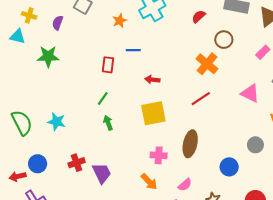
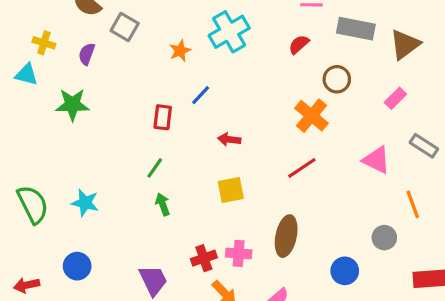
blue line: (133, 50) -> (201, 95), turned -48
yellow square: (153, 113) -> (231, 190), size x0.7
red cross: (77, 163) -> (204, 258), moved
blue circle: (38, 164) -> (77, 266), moved

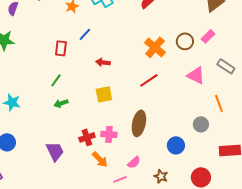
brown circle: (337, 79) -> (185, 41), moved
green arrow: (163, 204) -> (61, 103), turned -88

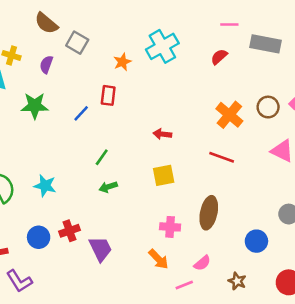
blue line: (85, 34) -> (81, 113), moved
red rectangle: (61, 48) -> (108, 95), moved
red line: (149, 80) -> (222, 157), turned 54
red cross: (87, 137) -> (69, 231), moved

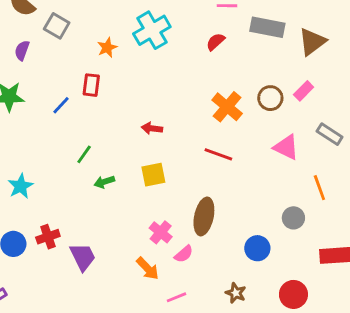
cyan star: (45, 186) -> (21, 186), turned 30
green arrow: (108, 187) -> (104, 182), moved
pink cross: (170, 227) -> (161, 232), turned 36
pink semicircle: (202, 263) -> (184, 254), moved

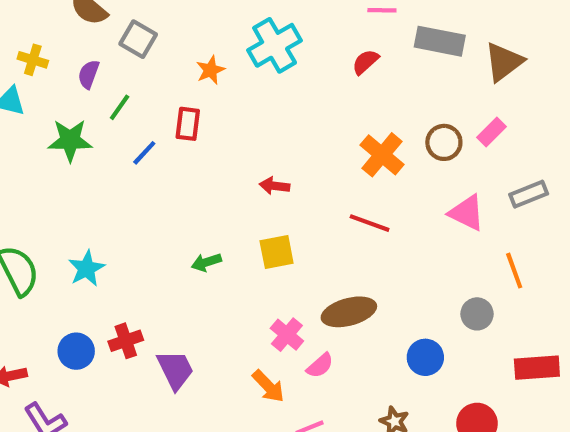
gray rectangle: (330, 134) -> (529, 194), turned -55
green line: (84, 154) -> (120, 107), moved
brown ellipse: (204, 216) -> (349, 312), turned 63

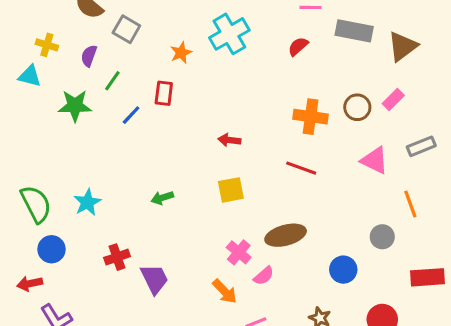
orange cross: (382, 155) -> (311, 117), turned -32
green arrow: (206, 262) -> (162, 198), moved
blue circle: (76, 351) -> (51, 249), moved

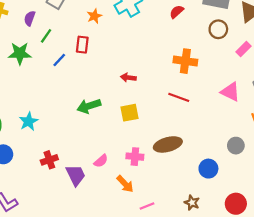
brown circle: (357, 107) -> (218, 29), moved
green arrow: (162, 198) -> (89, 106), moved, size x1.5
pink cross: (239, 252) -> (135, 157), turned -35
pink semicircle: (264, 276) -> (101, 161), moved

